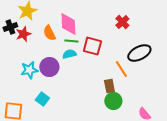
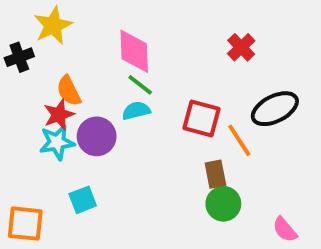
orange semicircle: (49, 33) -> (69, 91), moved
red star: (23, 34) -> (59, 115), moved
green line: (71, 41) -> (140, 85), turned 32
red square: (92, 46) -> (202, 119), moved
cyan square: (42, 99) -> (83, 200), turned 32

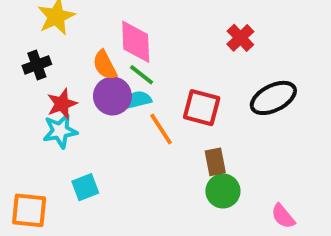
black cross: (19, 57) -> (37, 65), moved
orange semicircle: (69, 91) -> (105, 65), moved
purple circle: (97, 136) -> (112, 96), moved
orange line: (239, 140) -> (161, 129), moved

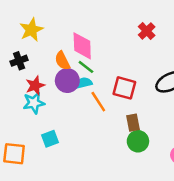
red cross: (240, 38) -> (147, 31), moved

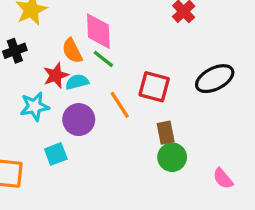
purple circle: (67, 81) -> (79, 120), moved
cyan semicircle: (83, 83) -> (77, 82), moved
red star: (35, 85) -> (56, 75), moved

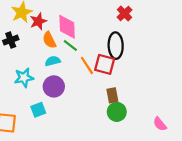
red star: (56, 75) -> (38, 21), moved
black ellipse: (215, 79) -> (116, 46), moved, turned -65
orange line: (120, 105) -> (87, 65), moved
pink semicircle: (223, 179) -> (160, 124), moved

